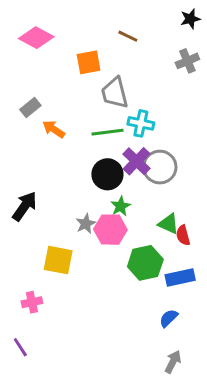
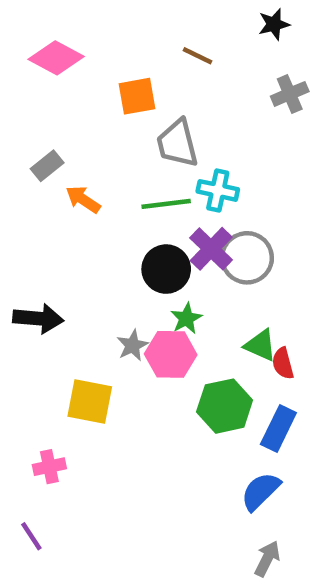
black star: (190, 19) -> (274, 24), moved
black arrow: (25, 206) -> (38, 318), turned 60
blue rectangle: (180, 277) -> (278, 428), turned -52
blue semicircle: (169, 318) -> (260, 491), size x1.4

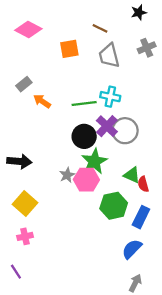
gray trapezoid: (177, 143) -> (109, 56), moved
green star: (186, 318) -> (94, 161), size x1.6
yellow square: (90, 402) -> (25, 203), moved, turned 30

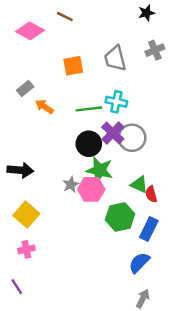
brown line: (100, 28) -> (65, 17), moved
orange square: (69, 49) -> (73, 66), moved
green star: (94, 161) -> (100, 170), turned -30

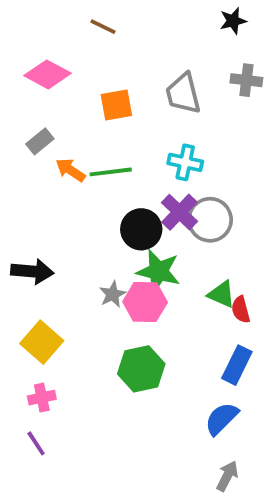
pink diamond: (30, 31) -> (48, 74), moved
gray cross: (155, 50) -> (246, 80), turned 30
green line: (89, 109) -> (111, 172), moved
green hexagon: (120, 217) -> (141, 369), moved
purple line: (17, 287) -> (36, 443), moved

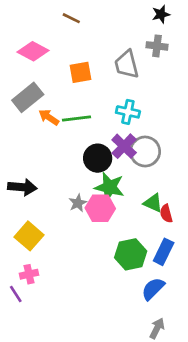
gray cross: (246, 80) -> (157, 46), moved
gray rectangle: (40, 141) -> (28, 97), size x1.6
green hexagon: (141, 369) -> (131, 254), moved
purple line: (36, 443) -> (16, 294), moved

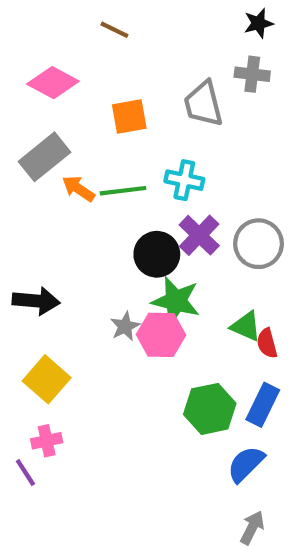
cyan cross: (128, 112) -> (184, 180), moved
gray circle: (145, 151) -> (259, 244), moved

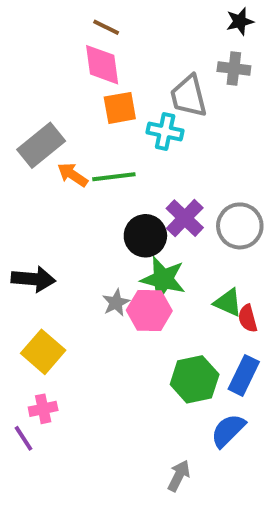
pink diamond: (53, 83) -> (102, 65), moved, turned 54
cyan cross: (184, 180) -> (165, 132), moved
gray arrow: (252, 528) -> (179, 476), moved

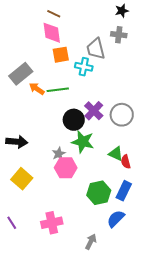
pink hexagon: (149, 311) -> (66, 168), moved
pink cross: (43, 409) -> (52, 223), moved, size x1.5

